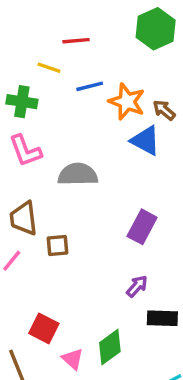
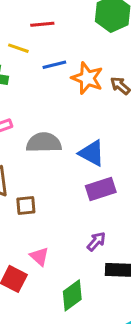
blue triangle: (145, 141) -> (92, 153), moved
purple rectangle: (142, 227) -> (101, 189), turned 44
pink triangle: (73, 359) -> (39, 256), moved

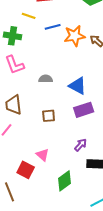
orange star: (87, 78) -> (75, 36), turned -30
gray semicircle: (44, 143) -> (46, 79), size x0.6
brown square: (26, 205) -> (49, 116), moved

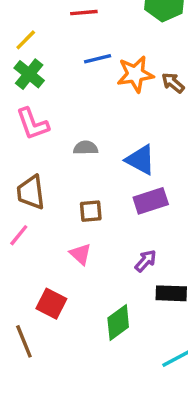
yellow line: (29, 16) -> (26, 40), moved, turned -64
green cross: (13, 36) -> (29, 74), turned 30
pink triangle: (43, 155) -> (80, 254), moved

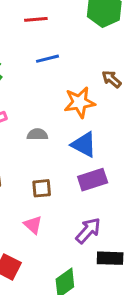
orange star: (135, 74) -> (80, 102), moved
purple arrow: (146, 261) -> (88, 231), size x1.4

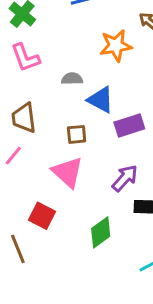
blue triangle: (84, 145) -> (101, 100), moved
pink triangle: (33, 225) -> (68, 172), size x1.6

